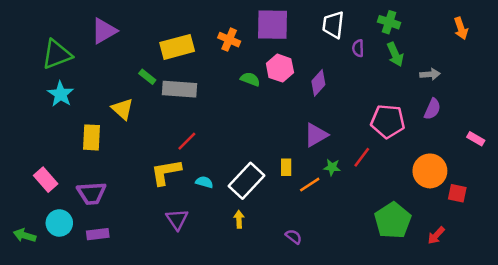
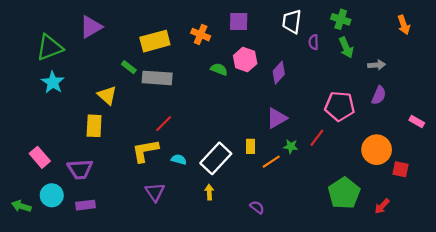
purple square: (273, 25) -> (239, 21), size x0.7
yellow rectangle: (92, 137) -> (94, 126), moved

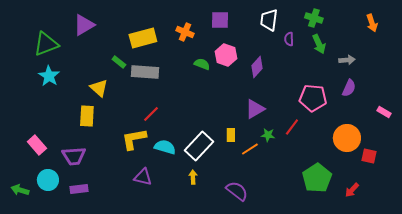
cyan semicircle: (179, 159) -> (165, 147), size x1.5
purple triangle: (155, 192) -> (143, 177), turned -42
purple semicircle: (257, 207) -> (237, 191), size x1.6

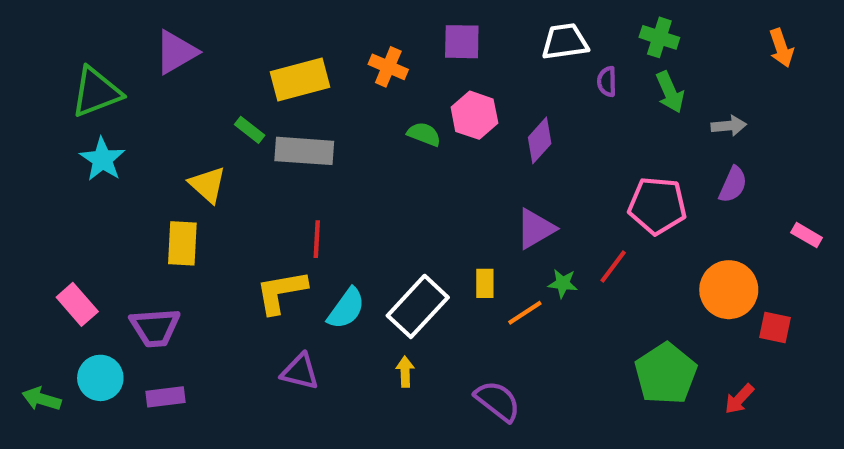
white trapezoid: (269, 20) -> (565, 42), turned 75
red line: (151, 114) -> (317, 239), turned -42
cyan semicircle: (165, 147) -> (346, 309), turned 110

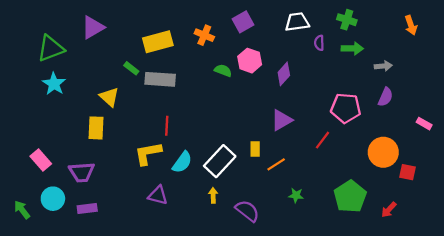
purple square: (462, 42) -> (243, 22), turned -30
green arrow: (670, 92) -> (352, 48), turned -65
green star: (563, 283) -> (296, 195), moved
green arrow: (41, 399) -> (22, 210), turned 36
purple semicircle: (498, 401) -> (247, 211), moved

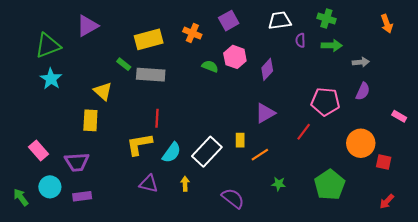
yellow arrow: (213, 195) -> (185, 184), moved
red arrow: (389, 210) -> (387, 201), moved

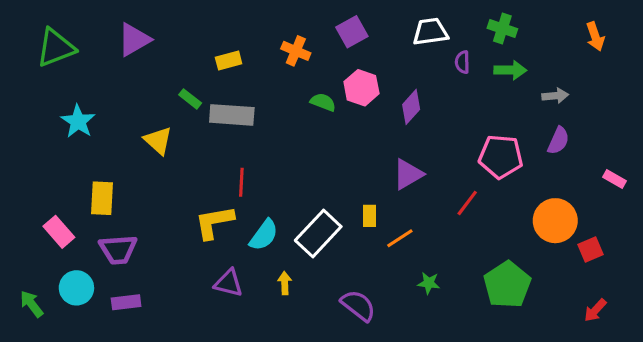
yellow rectangle: (149, 39) -> (229, 61), size x0.6
green triangle: (48, 46) -> (56, 48), moved
yellow rectangle: (90, 120) -> (102, 198), moved
red square: (384, 162) -> (590, 249), turned -35

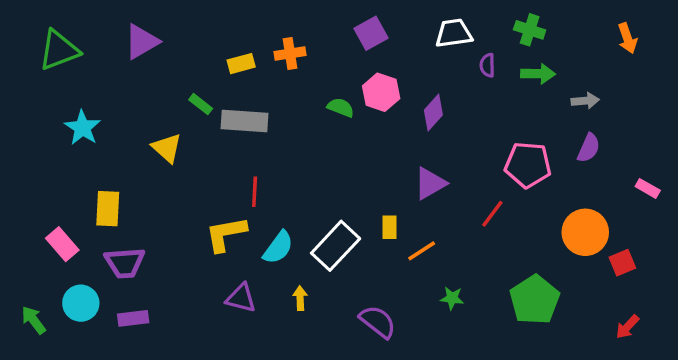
orange cross: (296, 51) -> (290, 53), moved, turned -32

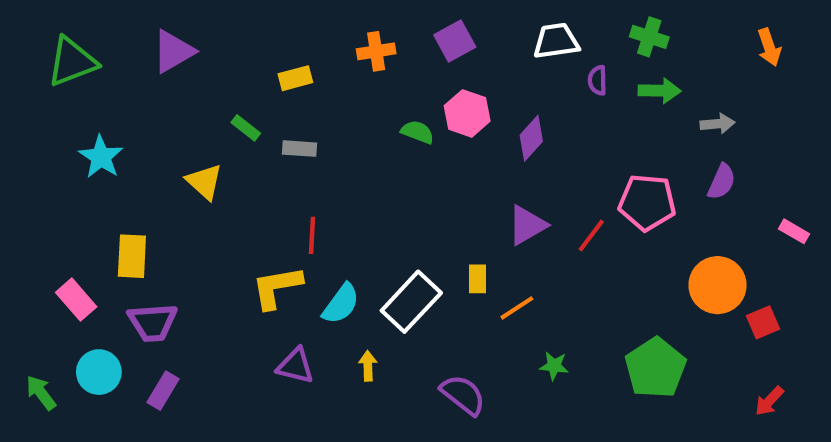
orange cross: (290, 53) -> (376, 51), moved
gray rectangle: (244, 121) -> (300, 149), size x0.6
red line: (492, 214) -> (591, 235), moved
purple rectangle: (133, 318) -> (163, 391), turned -52

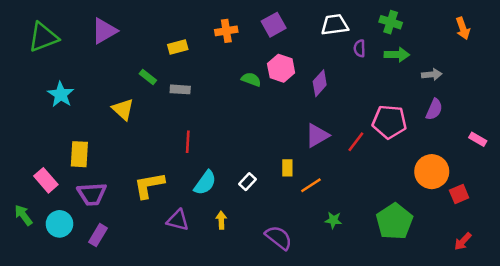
yellow L-shape: (277, 287) -> (149, 185), moved
white rectangle: (411, 302) -> (247, 182), size x0.5
green arrow: (41, 393) -> (23, 215), moved

